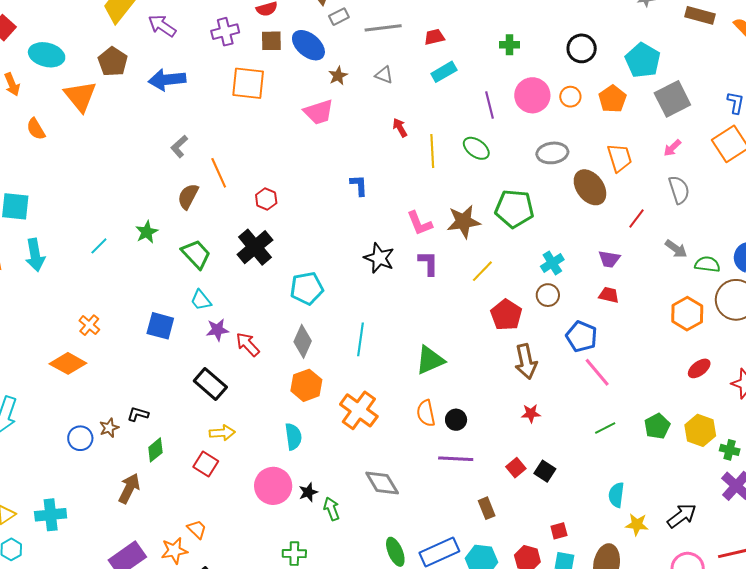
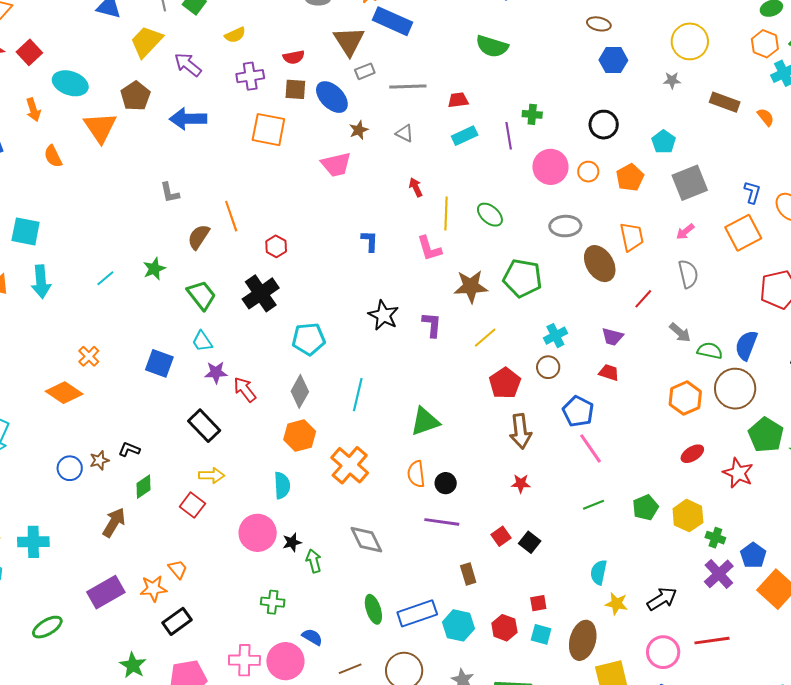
cyan pentagon: (643, 60) -> (664, 142), size x0.7
purple line: (490, 105) -> (509, 136), moved
gray L-shape: (179, 146) -> (170, 193), moved, turned -65
pink L-shape: (420, 223) -> (429, 248), moved

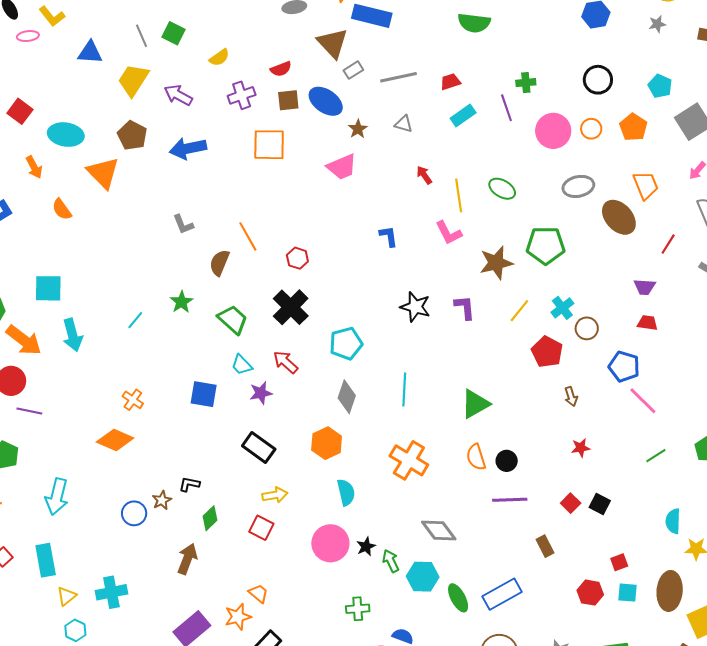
cyan cross: (555, 336) -> (562, 308), moved
red arrow: (245, 390) -> (286, 362), moved
brown arrow: (521, 431) -> (571, 396), size x0.6
orange hexagon: (300, 436) -> (327, 443), moved
cyan hexagon: (458, 625) -> (423, 577), moved

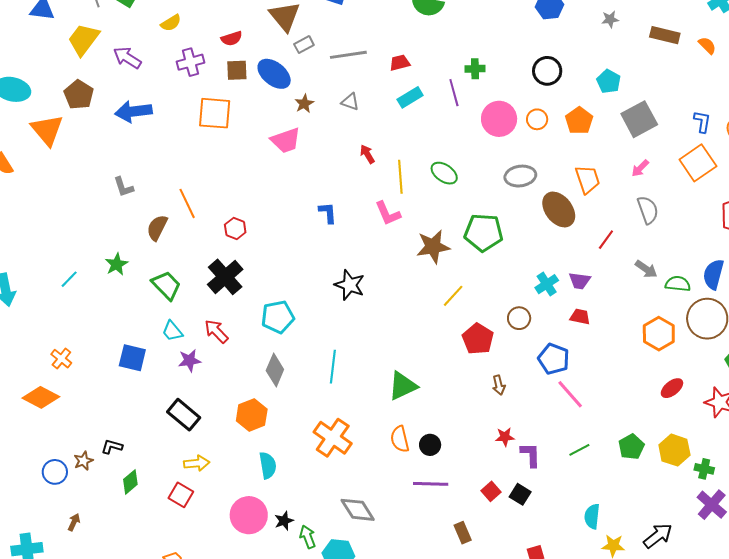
purple L-shape: (465, 307) -> (531, 455), moved
cyan cross: (562, 308) -> (547, 284), moved
brown arrow: (187, 559) -> (74, 522), moved, size x0.6

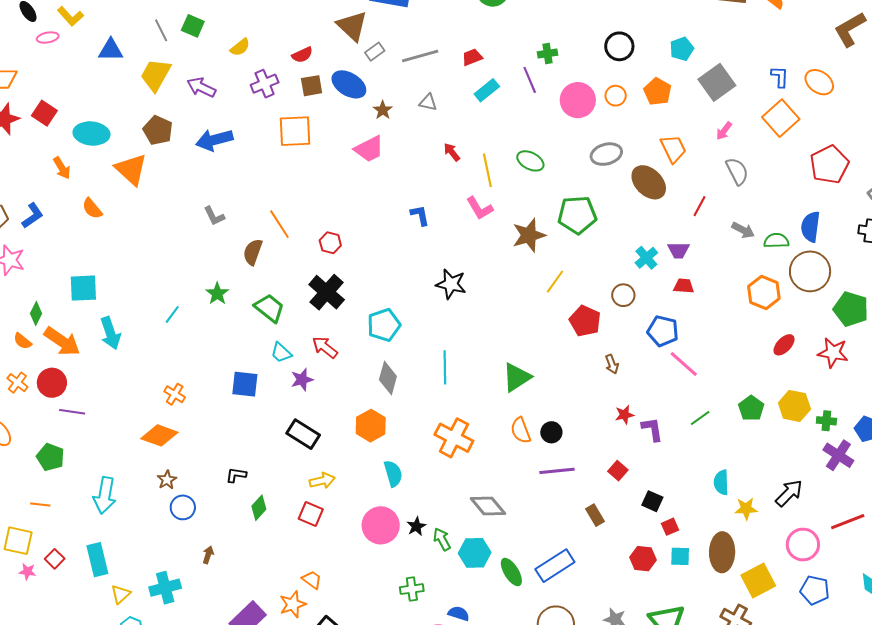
cyan pentagon: (609, 81) -> (682, 49), turned 30
brown star: (83, 461) -> (167, 480), moved
black square: (520, 494) -> (652, 501), moved

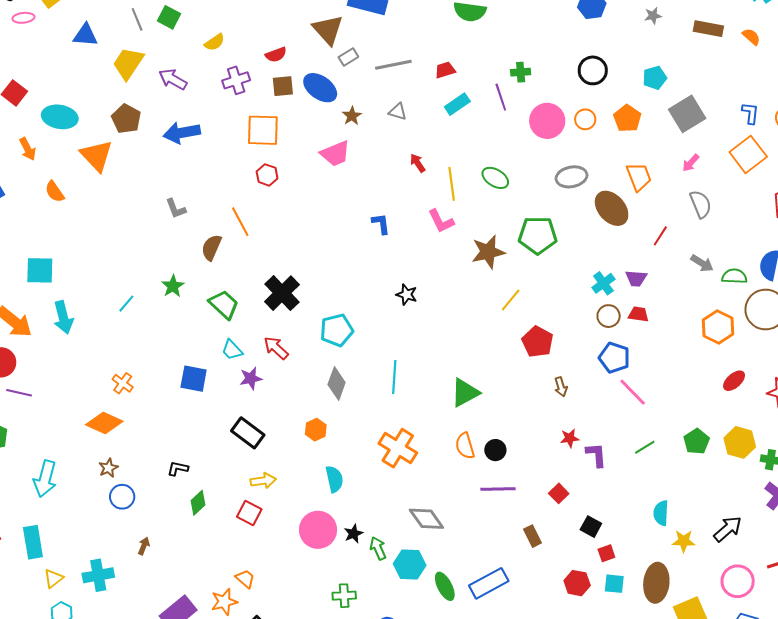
red hexagon: (330, 243) -> (267, 175), moved
black star: (451, 284) -> (407, 295), size x0.7
brown circle: (623, 295) -> (609, 316), moved
orange hexagon: (371, 426) -> (316, 430), size x0.7

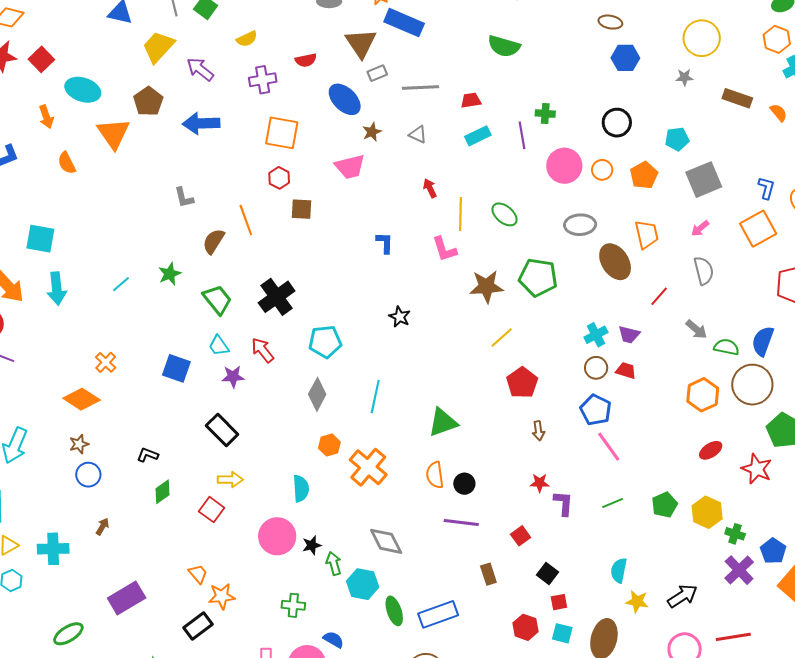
brown square: (283, 86) -> (301, 209), moved
orange hexagon: (316, 430) -> (329, 445), moved
orange star: (224, 602) -> (222, 596), moved

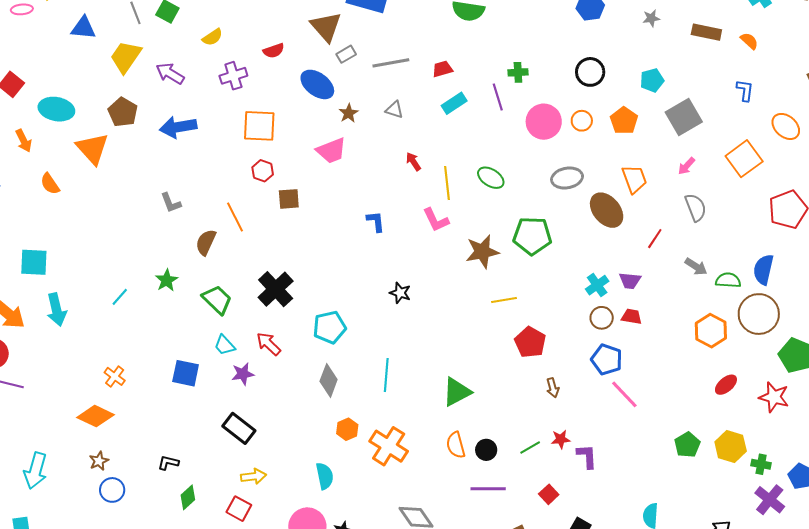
blue L-shape: (766, 188) -> (745, 90), moved
yellow line: (502, 337) -> (504, 300), turned 40
green line: (613, 503) -> (530, 448), moved

